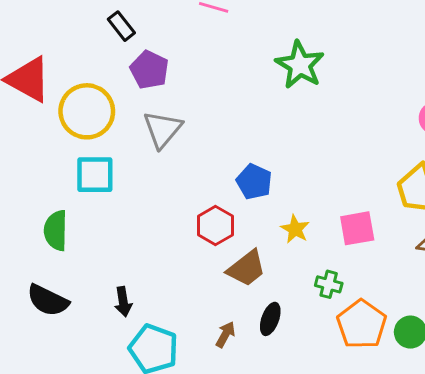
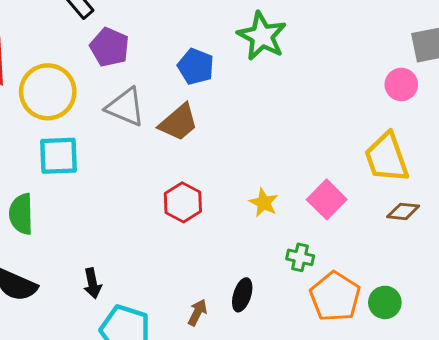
gray triangle: (163, 129) -> (125, 107), turned -45
blue pentagon: (254, 182) -> (196, 66), moved
pink square: (357, 228) -> (327, 199), turned -33
brown trapezoid: (247, 268) -> (178, 122), moved

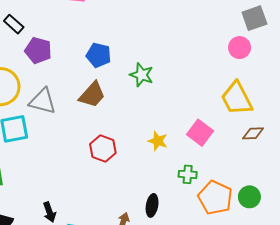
green star: (262, 36) -> (142, 75), moved, size x0.7
gray triangle: (125, 107) -> (43, 101), moved

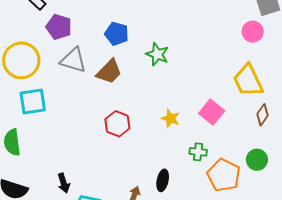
gray triangle: (43, 101) -> (73, 60), moved
brown diamond: (253, 133) -> (263, 115), turned -55
green circle: (249, 197) -> (257, 160), moved

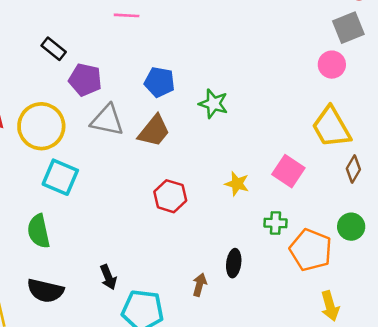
cyan square: (33, 102) -> (60, 177), turned 36

